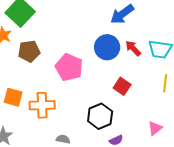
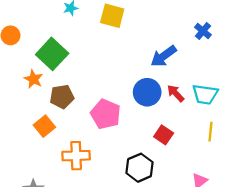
orange square: (13, 97) -> (44, 126), moved, turned 36

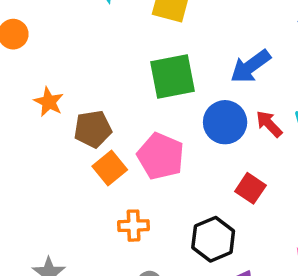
green square: (52, 54) -> (172, 76), moved, turned 36
orange square: (44, 126) -> (110, 168), moved
orange cross: (76, 156) -> (134, 226), moved, size x0.7

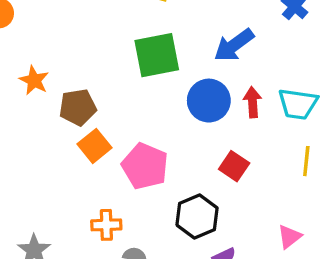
red arrow: (269, 124) -> (253, 102), turned 40
pink pentagon: (161, 156) -> (145, 166), moved
orange cross: (134, 226) -> (106, 225), moved

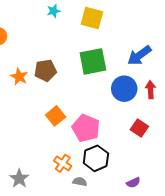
brown pentagon: (78, 107) -> (45, 71), moved
black hexagon: (197, 216) -> (96, 158), moved
orange cross: (106, 225) -> (63, 163), turned 36

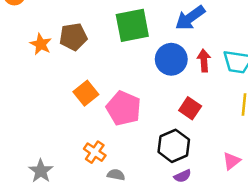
black hexagon: (96, 158) -> (174, 146), moved

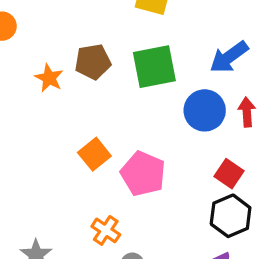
brown pentagon: (73, 37) -> (93, 62), moved
orange star: (41, 44) -> (49, 78), moved
black hexagon: (174, 146) -> (231, 216), moved

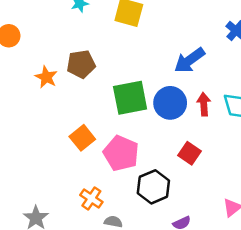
green square: (154, 67) -> (130, 98), moved
black hexagon: (231, 216) -> (153, 187), moved

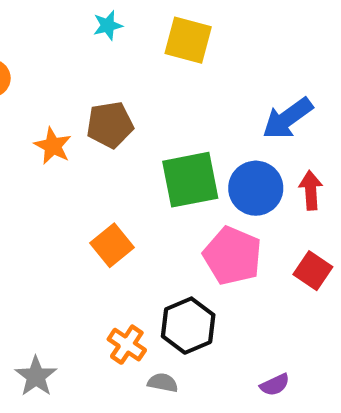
pink pentagon: (121, 153) -> (233, 256), moved
red square: (190, 153) -> (313, 271), moved
black hexagon: (153, 187) -> (188, 326), moved

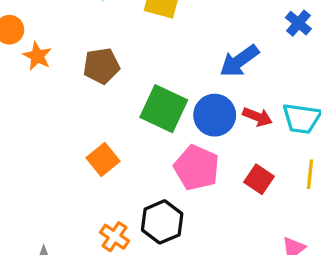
orange star: (53, 146) -> (37, 56), moved
green square: (190, 180) -> (164, 109), turned 36
red arrow: (311, 190) -> (257, 117), turned 116

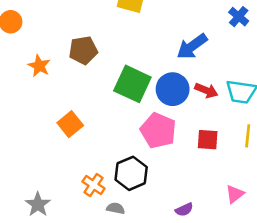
orange star: (37, 56) -> (39, 66), moved
orange square: (103, 159) -> (70, 124), moved
red square: (259, 179) -> (208, 140), turned -30

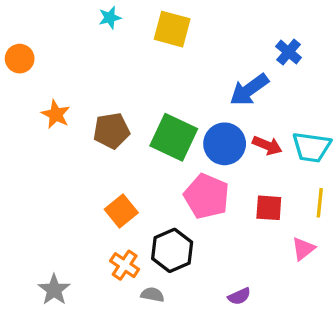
blue cross: (239, 17) -> (289, 52), moved
brown pentagon: (83, 50) -> (111, 131), moved
orange square: (70, 124) -> (121, 211), moved
pink triangle: (235, 194) -> (303, 249), moved

